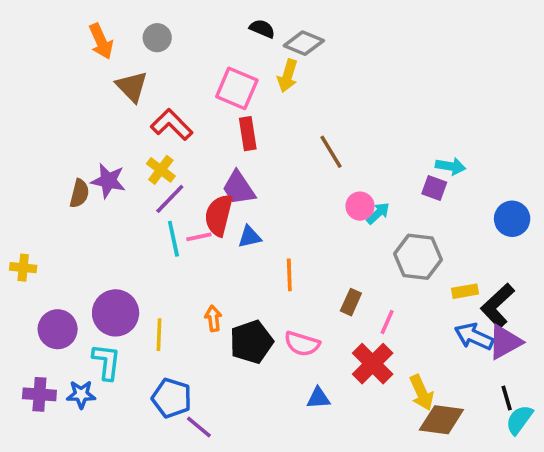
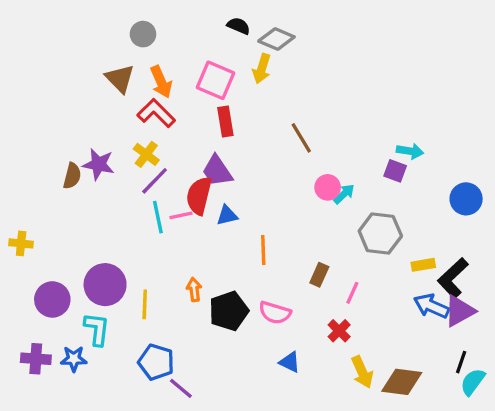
orange arrow: (101, 41) -> (161, 82), moved
red cross: (373, 364) -> (339, 331), size x0.6
yellow arrow: (422, 393) -> (362, 372), moved
blue triangle: (318, 398) -> (290, 362), turned 30
black line: (507, 398) -> (461, 362), turned 35

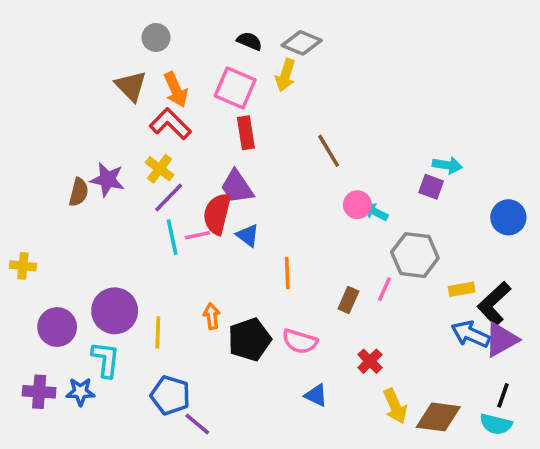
black semicircle: (239, 26) -> (249, 41), moved
cyan arrow: (344, 194) -> (375, 212), turned -110
blue triangle: (227, 215) -> (248, 235), turned 50
pink line: (352, 293) -> (384, 289), moved
cyan semicircle: (473, 382) -> (496, 424), moved, turned -112

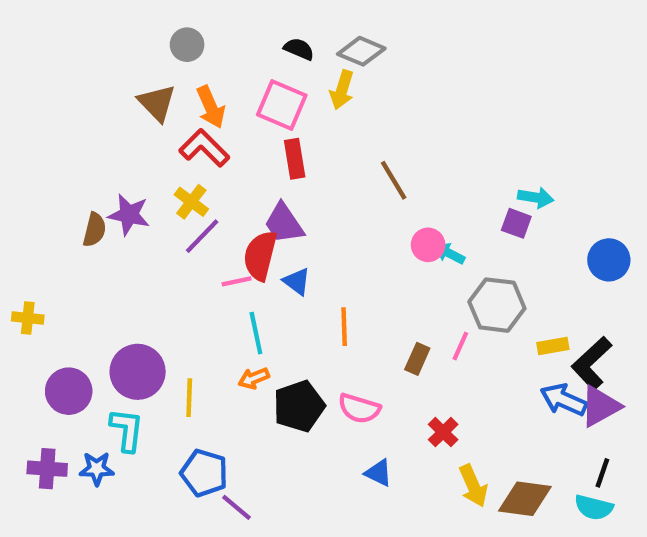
cyan line: (172, 237) -> (256, 333), moved
orange arrow: (212, 316) -> (254, 378), turned -105

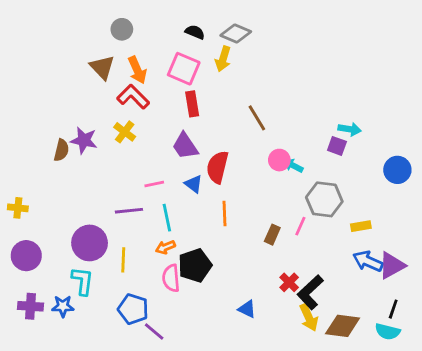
purple line: (202, 236) -> (129, 211), moved, turned 40
red semicircle: (260, 256) -> (217, 167), moved
black L-shape: (592, 363) -> (310, 292), moved
purple circle: (69, 391) -> (26, 256), moved
pink semicircle: (359, 408) -> (171, 278), moved, turned 68

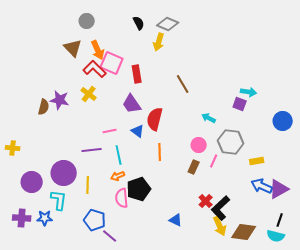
black semicircle: (195, 32) -> (139, 23), turned 40
pink square: (184, 69) -> (112, 63), moved
pink circle: (279, 160) -> (199, 145), moved
purple circle: (26, 256) -> (32, 182), moved

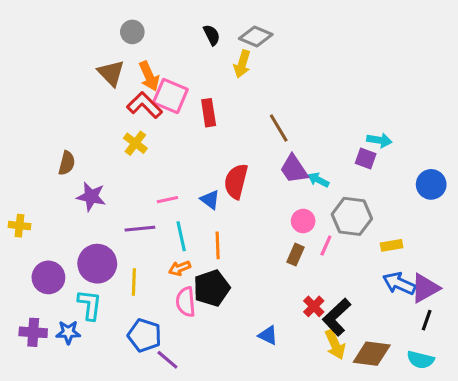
purple star: (60, 100) -> (91, 197), moved
purple trapezoid: (132, 104) -> (294, 169), moved
orange line: (160, 152) -> (218, 245), moved
black line: (280, 220) -> (427, 320), moved

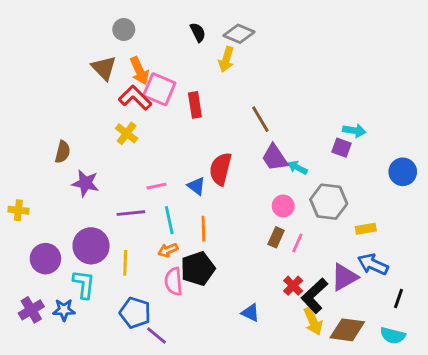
pink line: (326, 245) -> (297, 243), moved
purple triangle: (425, 288) -> (344, 277), moved
purple cross: (33, 332) -> (31, 310), turned -35

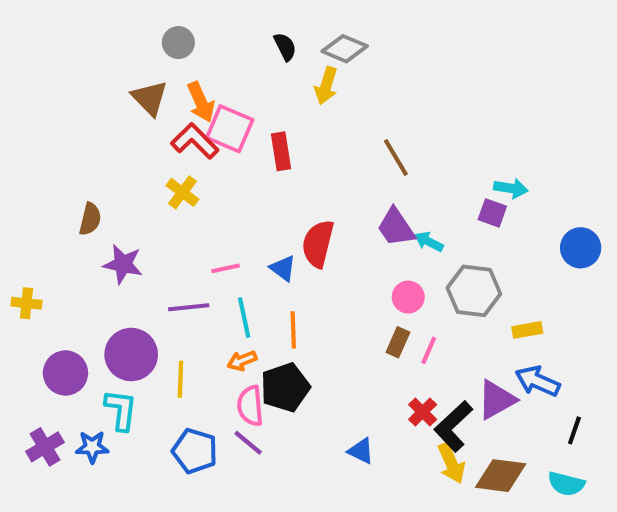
brown line: (260, 119) -> (396, 157), moved
purple line: (156, 335) -> (248, 443), moved

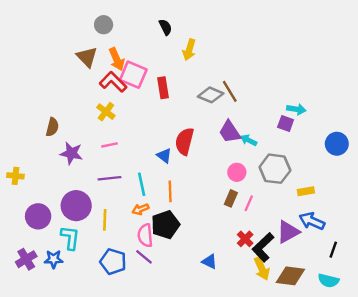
gray diamond: (345, 49) -> (211, 95), moved
pink line: (226, 268) -> (109, 145), moved

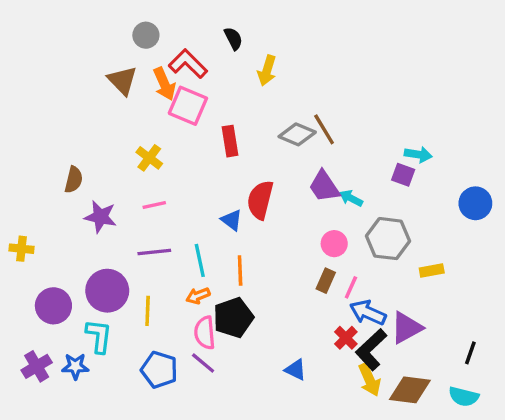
red L-shape: (113, 82) -> (188, 64), moved
red rectangle: (163, 88) -> (230, 141), moved
blue arrow: (312, 221) -> (368, 313), moved

